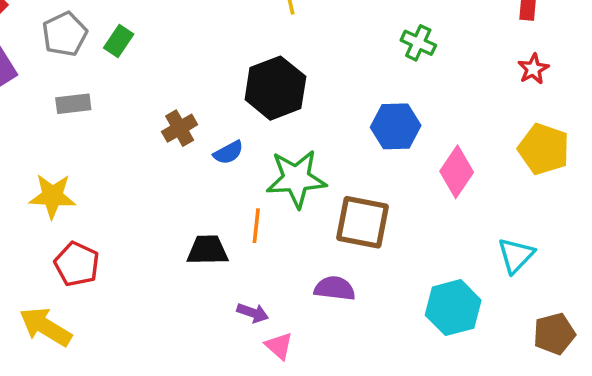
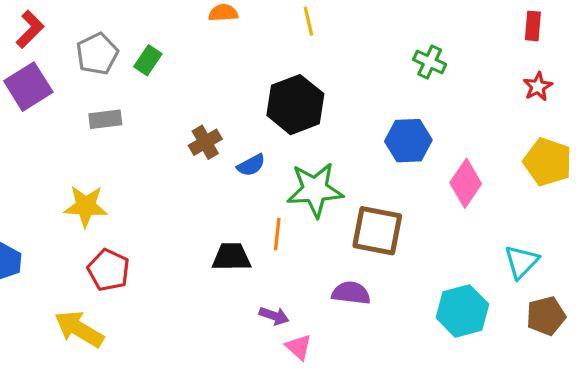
brown pentagon: (554, 334) -> (546, 316), moved

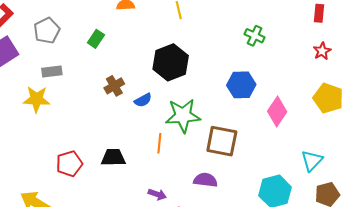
green rectangle: (148, 60) -> (96, 39), moved
yellow star: (86, 206) -> (37, 99), moved
black trapezoid: (231, 257) -> (113, 158), moved
red pentagon: (109, 270) -> (69, 164), moved, turned 30

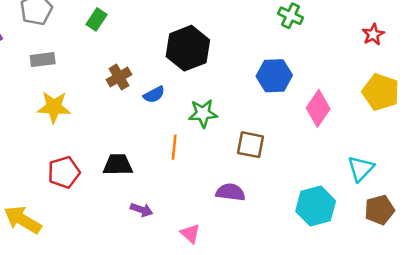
yellow star: (37, 99) -> (54, 107), moved
green star: (183, 116) -> (203, 113), size x0.7
brown square: (222, 141) -> (250, 145), size x0.7
purple arrow: (157, 194) -> (142, 210), moved

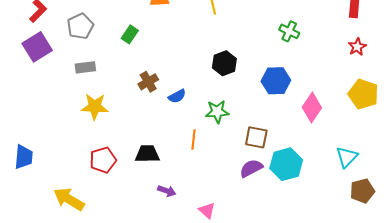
black hexagon: (188, 48) -> (224, 63), moved, size x0.7
purple semicircle: (230, 192) -> (251, 168), moved, turned -35
cyan hexagon: (316, 206) -> (286, 164), moved

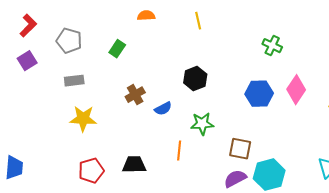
gray pentagon: (80, 26) -> (69, 41), turned -30
purple square: (37, 47) -> (27, 61), size x0.7
black hexagon: (224, 63) -> (195, 79), moved
pink diamond: (312, 108) -> (296, 90), moved

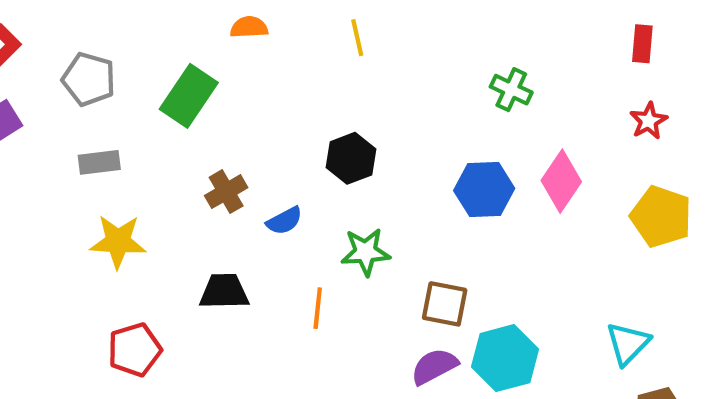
green rectangle: (117, 49) -> (189, 96), size x1.6
black trapezoid: (134, 165) -> (224, 291), moved

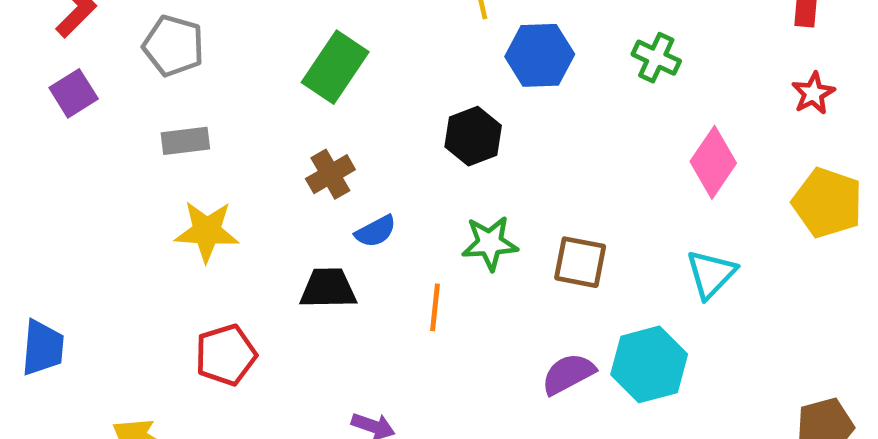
green rectangle: (189, 96) -> (335, 67), moved
blue hexagon: (484, 189) -> (540, 55), moved
blue semicircle: (284, 221) -> (376, 231), moved
brown square: (445, 304) -> (580, 262), moved
cyan triangle: (628, 343) -> (711, 274), moved

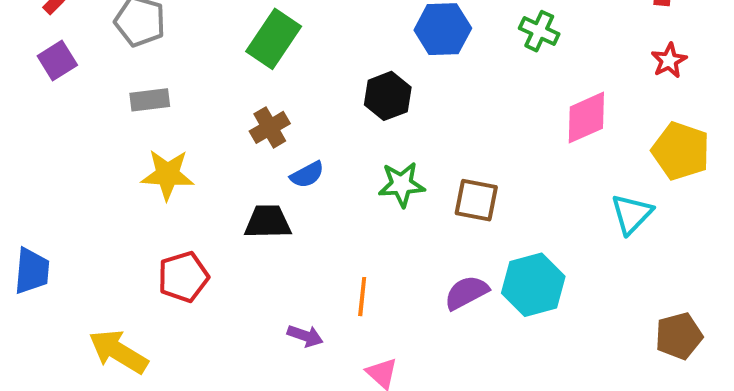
pink diamond: (713, 162) -> (586, 118), turned 32
cyan triangle: (711, 274) -> (632, 214), moved
orange line: (435, 307) -> (362, 297), moved

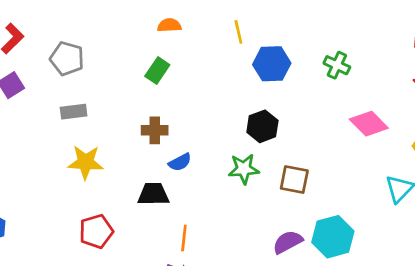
green rectangle: (274, 39) -> (157, 70), size x0.7
black hexagon: (388, 96) -> (262, 126), moved
pink diamond: (586, 118) -> (369, 124), turned 69
brown cross: (270, 127) -> (155, 130), turned 30
orange line: (362, 297) -> (184, 238), moved

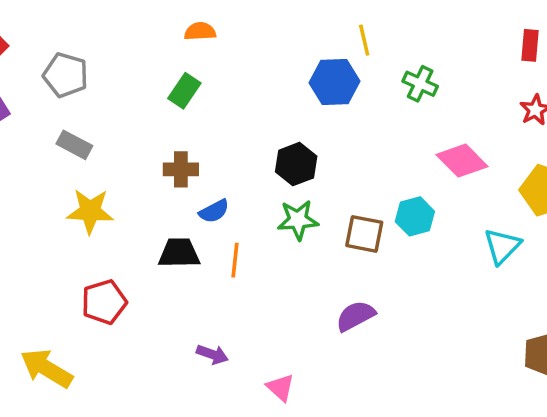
yellow line: (238, 32) -> (364, 40), moved
gray rectangle: (74, 112) -> (74, 145), turned 35
black hexagon: (262, 126) -> (296, 164), moved
cyan hexagon: (333, 237) -> (415, 216), moved, size x0.7
orange line: (184, 238) -> (235, 260), moved

